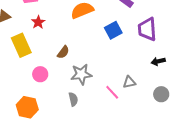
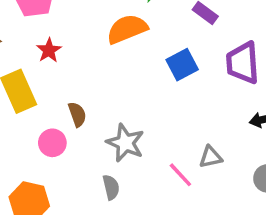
brown semicircle: (63, 52) -> (77, 114), moved, turned -56
gray star: (81, 74) -> (125, 143), turned 30

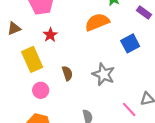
pink circle: (52, 143) -> (41, 90), moved
gray star: (125, 143) -> (104, 74), moved

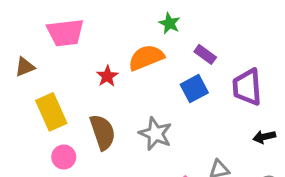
purple rectangle: (144, 13) -> (205, 54), moved
red star: (50, 35) -> (107, 76), moved
brown semicircle: (67, 73) -> (103, 132), size x1.6

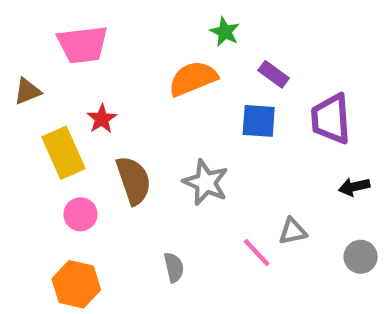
red star: (107, 76) -> (102, 119), moved
blue square: (194, 89) -> (259, 121), turned 32

